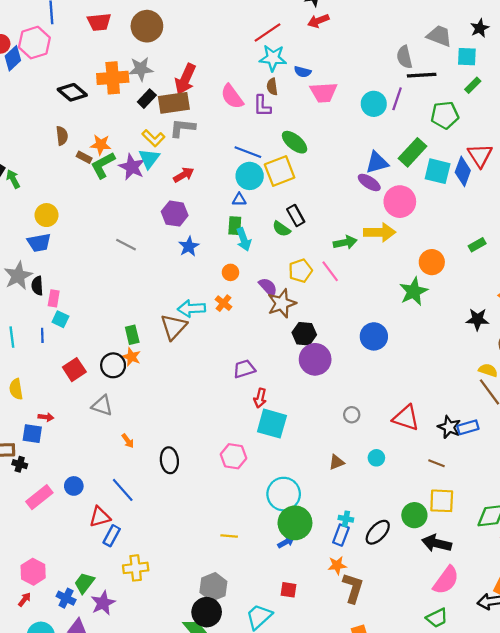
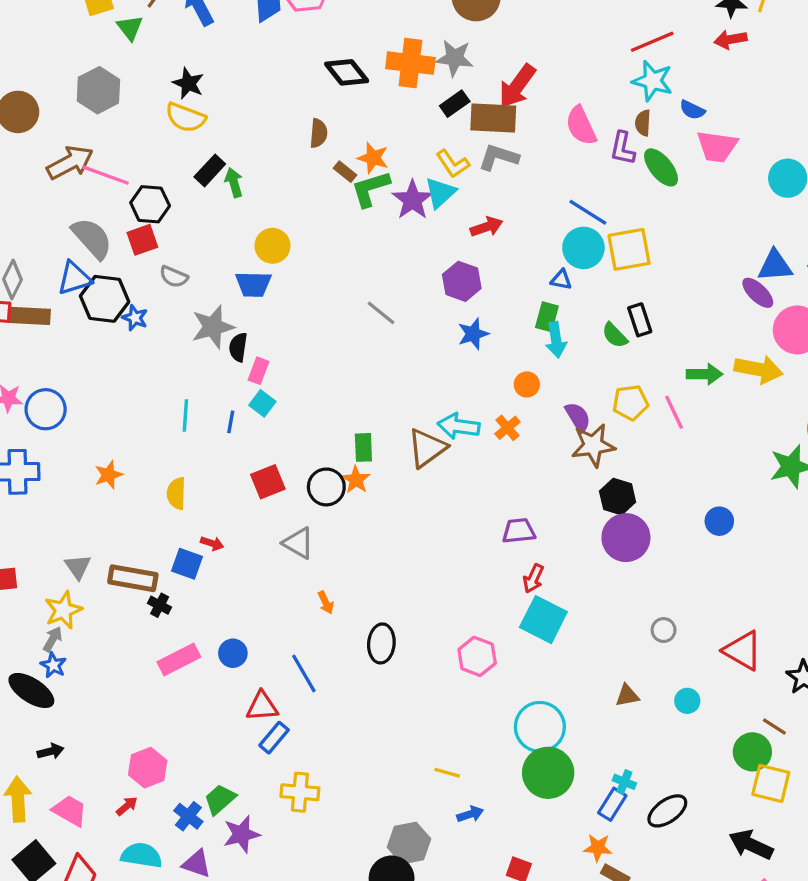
green ellipse: (295, 142) -> (661, 167), moved
blue circle: (374, 336) -> (719, 521), size x0.7
green circle: (414, 515) -> (752, 752), moved
blue arrow: (286, 542) -> (470, 814), moved

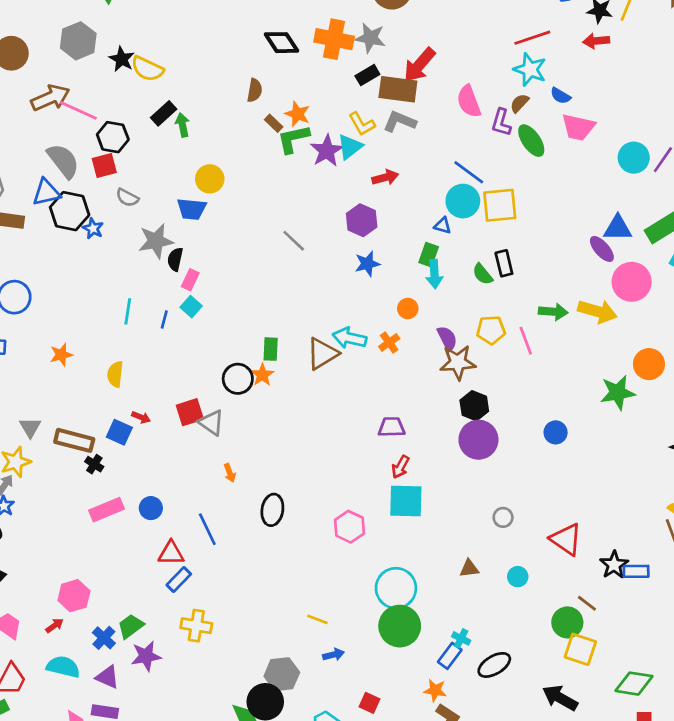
black star: (188, 83) -> (122, 59), moved
brown semicircle: (643, 123) -> (519, 103), turned 36
red square: (268, 482) -> (190, 412), moved
cyan square: (543, 620) -> (406, 501), turned -30

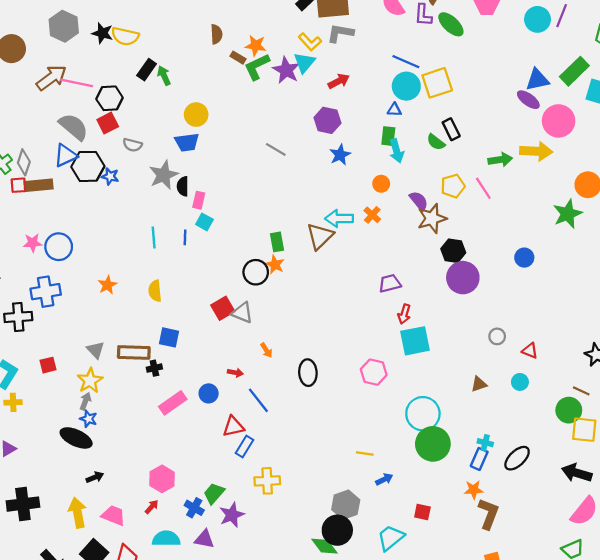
red arrow: (141, 417) -> (235, 373), moved
black cross: (94, 464) -> (154, 368), turned -32
red triangle: (566, 539) -> (530, 351), moved, size x0.6

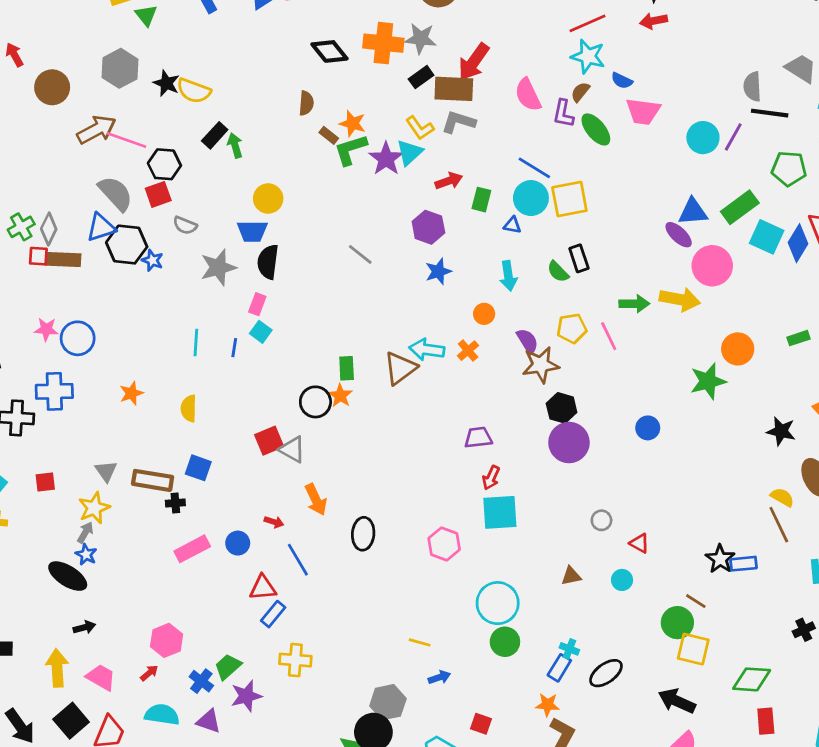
green rectangle: (388, 136) -> (481, 200), moved
black semicircle: (183, 186) -> (268, 262), moved, size x1.4
orange arrow: (266, 350) -> (316, 500), size x1.6
green circle: (433, 444) -> (505, 642), size x0.7

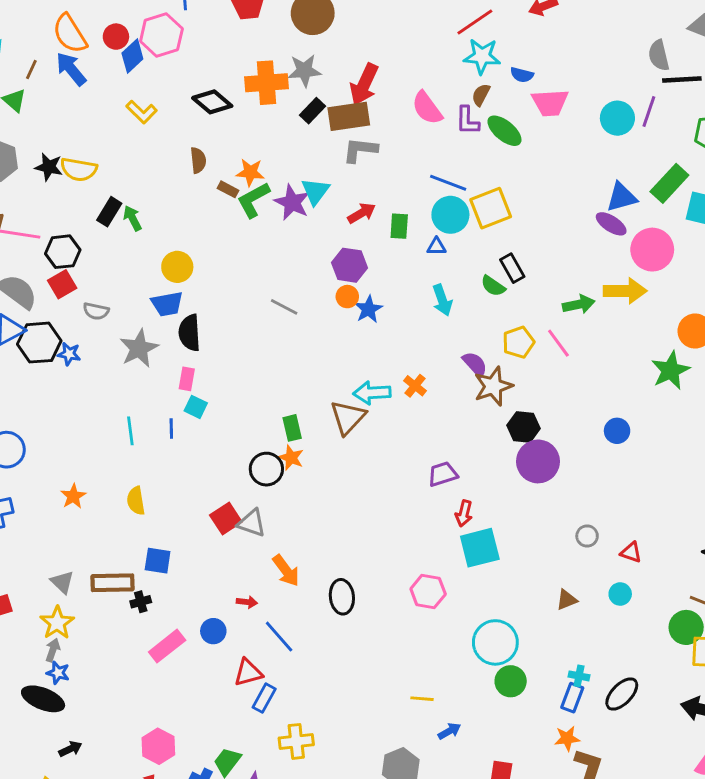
yellow L-shape: (420, 128) -> (142, 112), moved
orange circle: (484, 314) -> (347, 297), moved

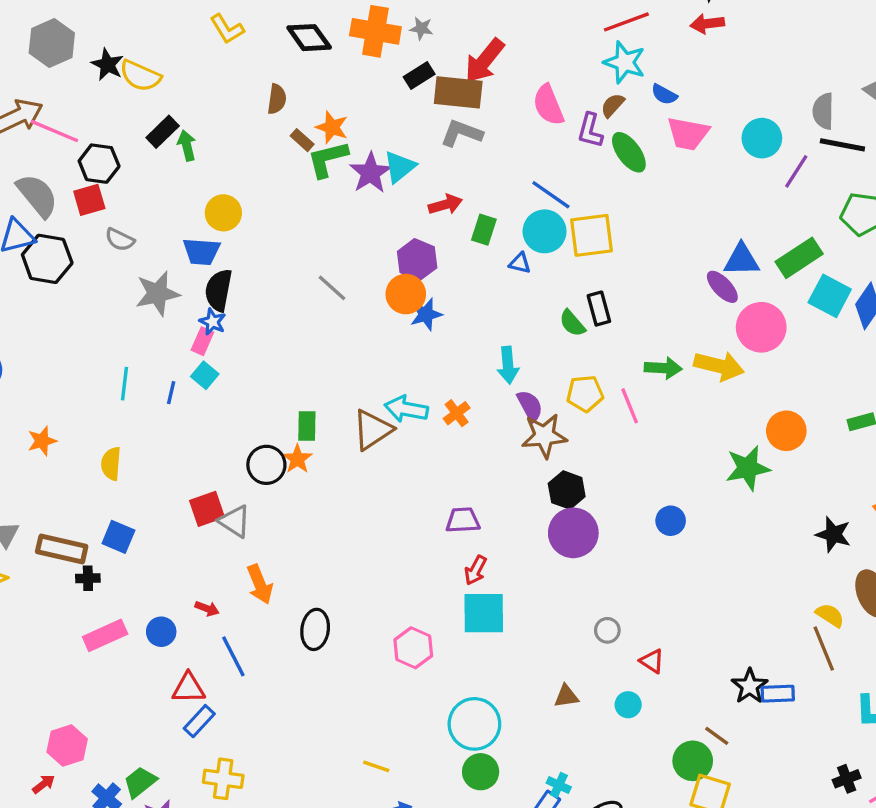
gray star: (304, 71) -> (421, 28), size x0.6
cyan circle: (617, 118) -> (762, 138), moved
orange circle: (347, 297) -> (406, 294), size x1.5
cyan arrow: (442, 300) -> (508, 365), moved
blue star: (69, 354) -> (213, 322), moved

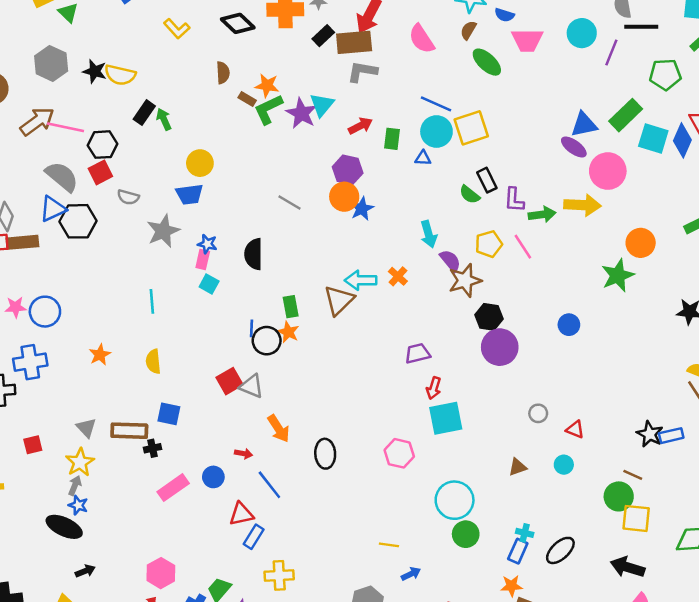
purple L-shape: (590, 130) -> (514, 200), moved
black semicircle: (219, 290) -> (254, 254), moved
blue line: (171, 393) -> (252, 328), moved

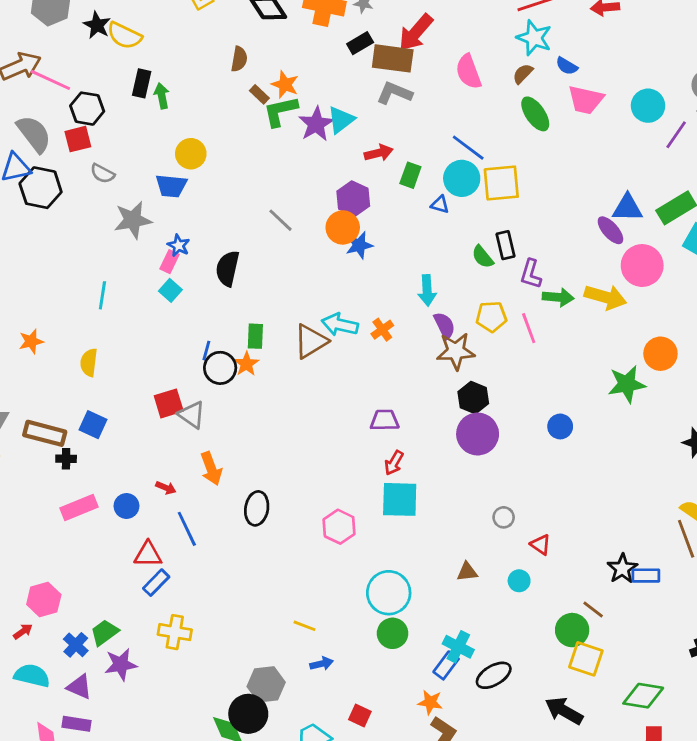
black rectangle: (144, 113) -> (142, 83), turned -35
cyan cross: (525, 533) -> (458, 647), size x1.5

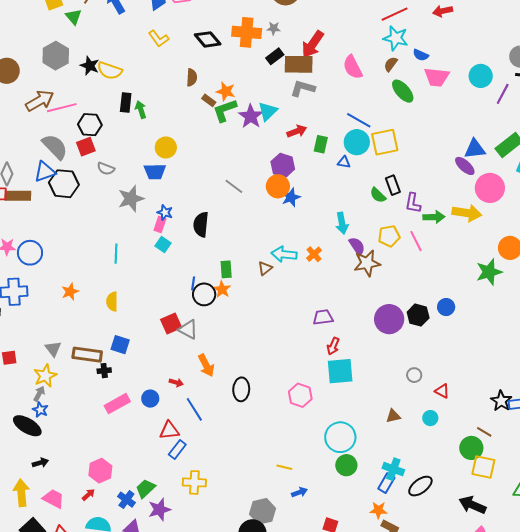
pink line: (50, 80) -> (62, 108), turned -32
brown triangle: (311, 341) -> (265, 268), size x0.6
black hexagon: (473, 398) -> (418, 315), moved

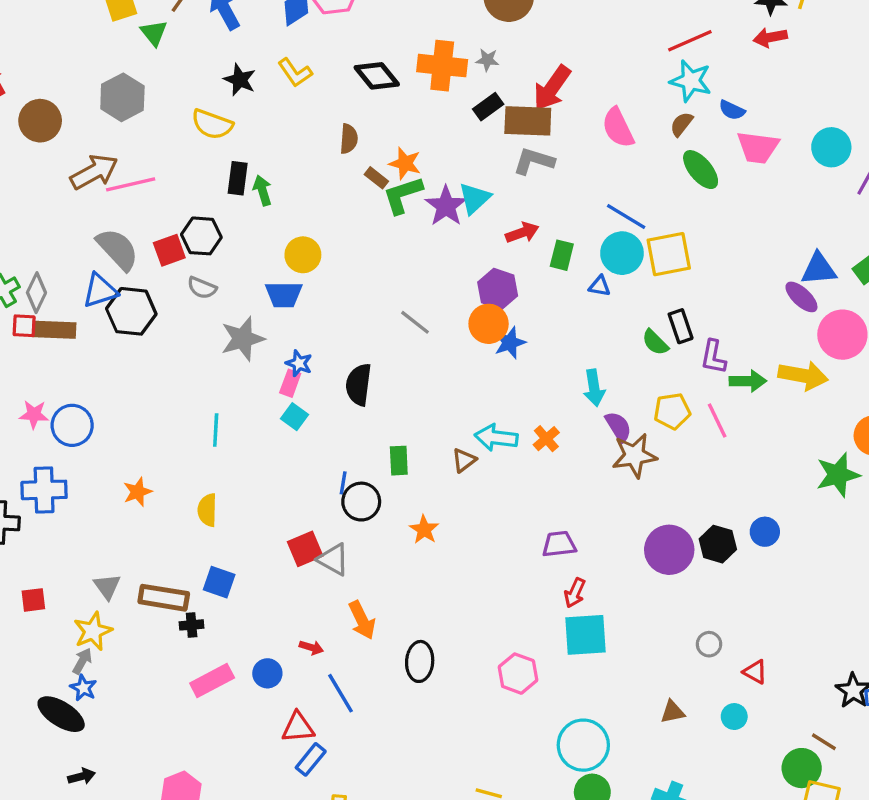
black star: (90, 66) -> (240, 80), moved
black hexagon: (90, 125) -> (201, 236), moved
orange star: (222, 289) -> (424, 530), moved

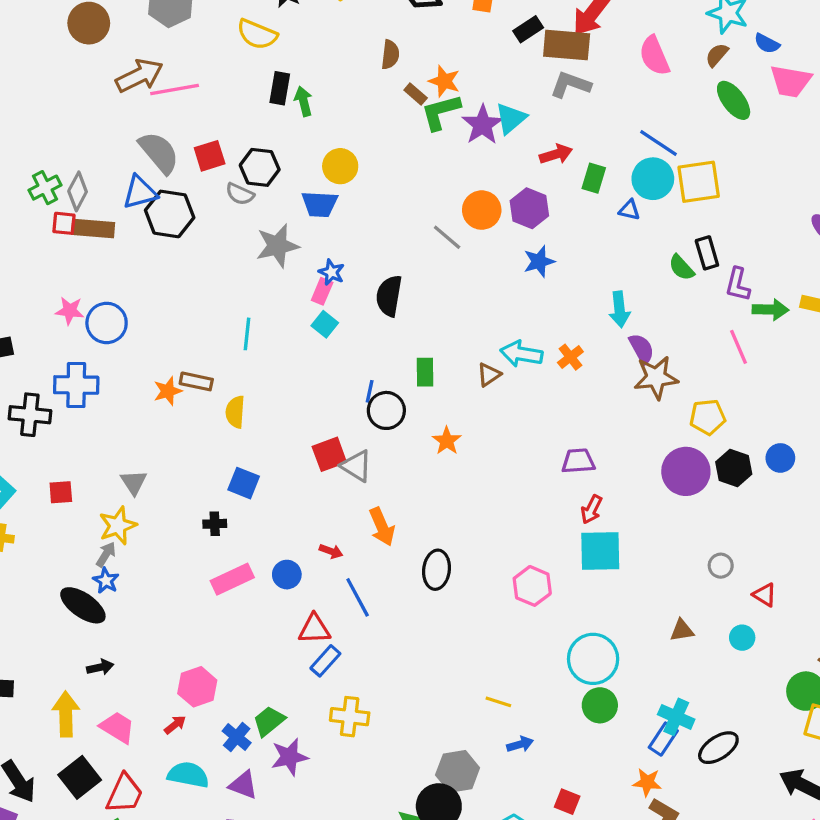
black hexagon: (201, 236) -> (260, 167), moved
orange circle: (489, 324) -> (482, 210), moved
yellow pentagon: (672, 411) -> (708, 417), moved
brown rectangle: (164, 598) -> (196, 381), moved, size x0.7

